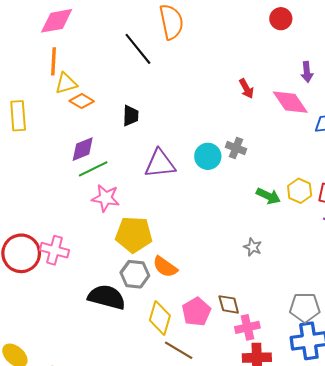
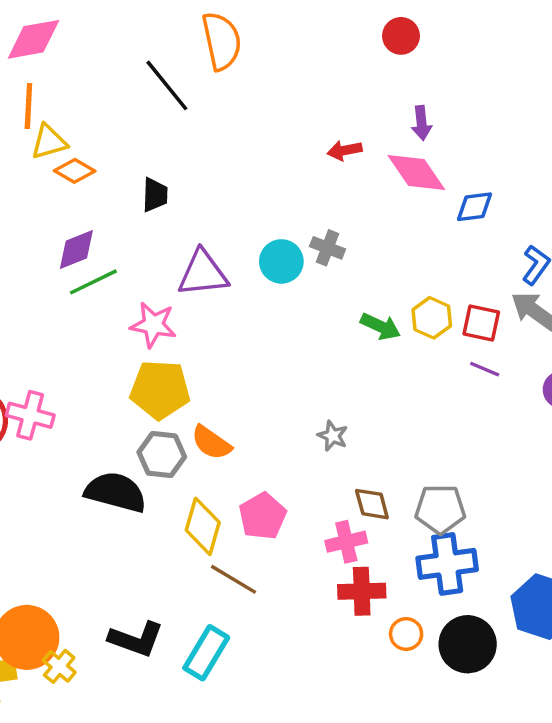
purple arrow: (307, 72) -> (421, 123), moved
red arrow: (246, 89) -> (345, 150), turned 108
pink star: (106, 198) -> (153, 325), moved
gray star: (253, 247) -> (333, 436), moved
brown diamond: (229, 304) -> (372, 504), moved

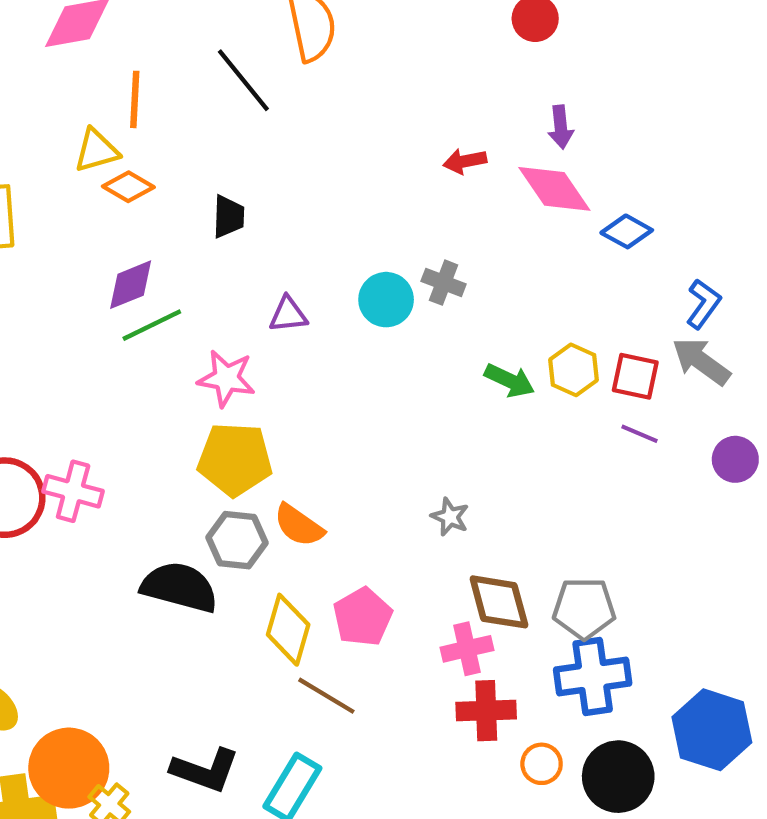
orange line: (28, 106) -> (135, 99), moved
blue diamond: (474, 207) -> (627, 231), turned 36
purple triangle: (203, 273) -> (288, 315), size x0.6
brown diamond: (372, 504) -> (499, 602), size x1.4

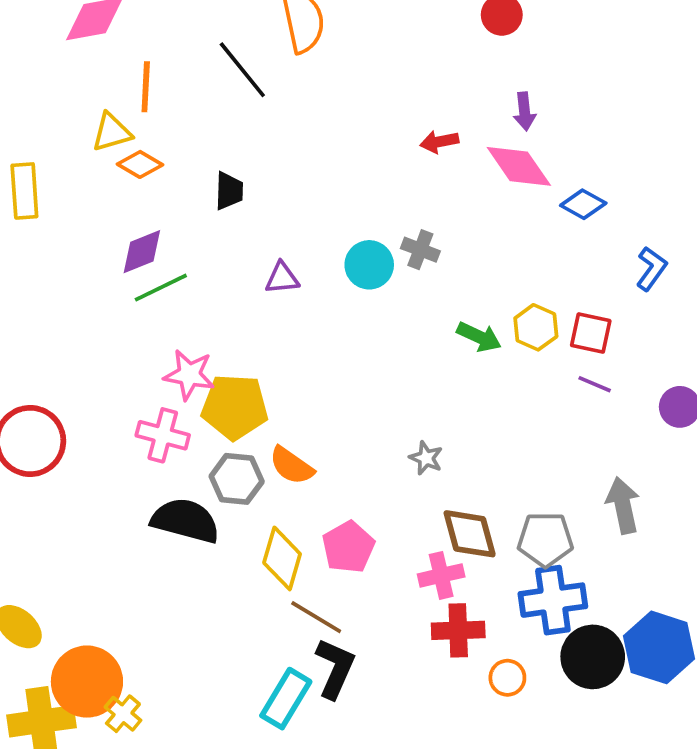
gray arrow: (701, 361) -> (623, 505), moved, turned 42
pink star: (226, 378) -> (189, 375), moved
pink cross: (73, 491) -> (163, 435), moved
black L-shape: (205, 770) -> (335, 668), moved, turned -86
black circle: (618, 777) -> (593, 657), moved

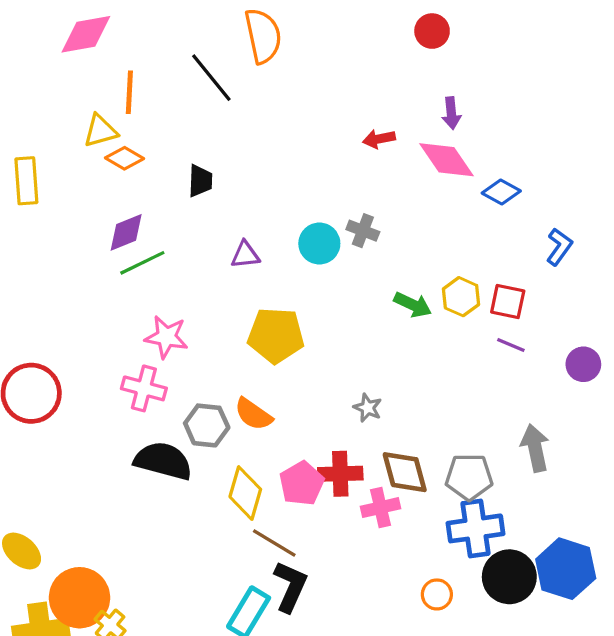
yellow pentagon: (235, 407) -> (276, 335), moved
red cross: (458, 630) -> (340, 474), moved

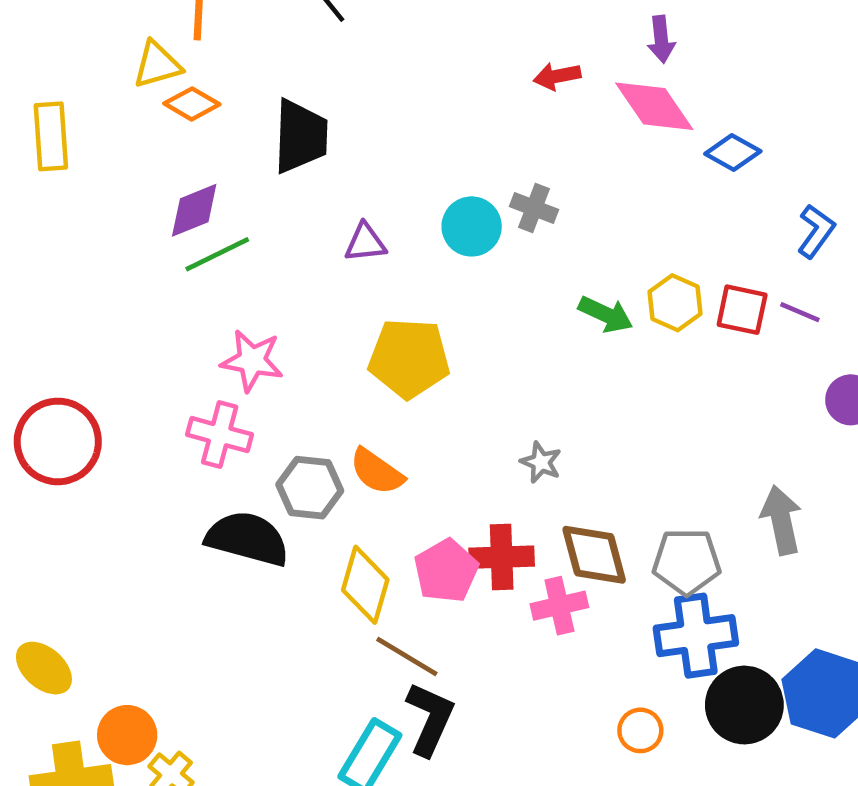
black trapezoid: (200, 181) -> (301, 136), size x1.6
purple line: (511, 345) -> (800, 312), moved
orange circle: (79, 598) -> (127, 735), size x0.7

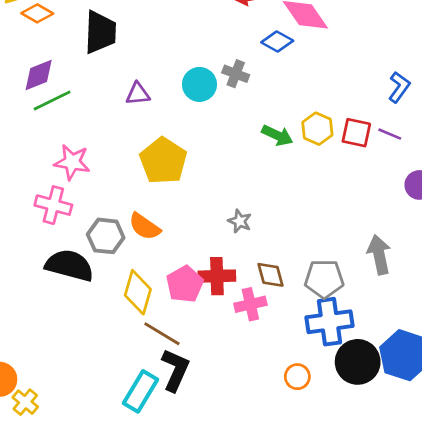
blue diamond: (733, 153) -> (277, 42), moved
yellow pentagon: (409, 358) -> (163, 161), turned 30
brown diamond: (594, 555) -> (271, 275), size x0.7

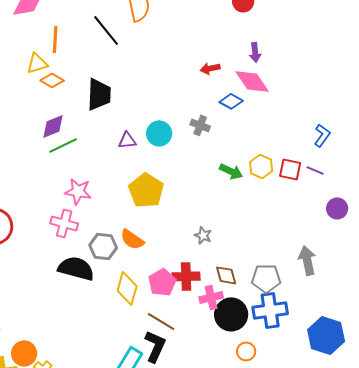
cyan circle: (199, 84) -> (159, 133), moved
brown line: (162, 334) -> (161, 321), moved
black circle: (358, 362) -> (231, 314), moved

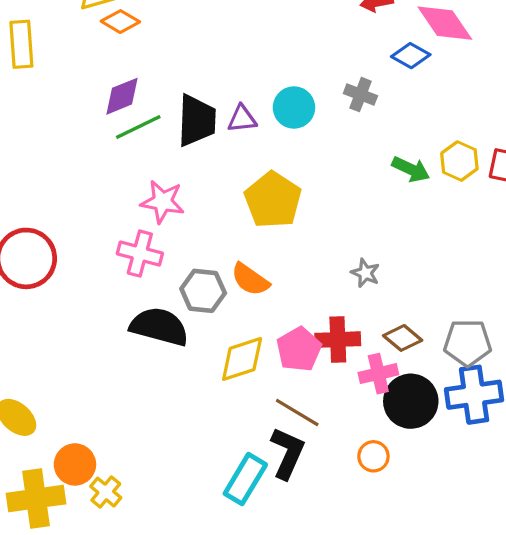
black trapezoid: (99, 94) -> (197, 120), moved
brown diamond: (226, 275) -> (403, 338), turned -35
yellow diamond: (127, 288) -> (242, 359), turned 56
orange circle: (246, 351) -> (373, 456), moved

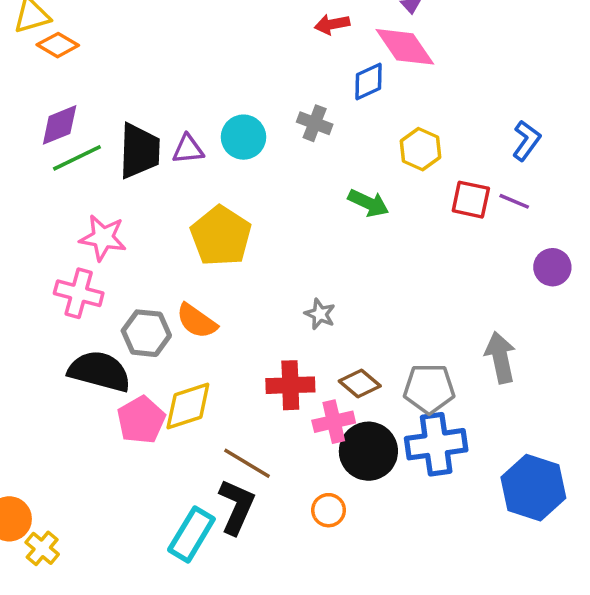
blue diamond: (411, 56) -> (368, 82), turned -54
yellow hexagon: (459, 161) -> (421, 149), moved
pink pentagon: (299, 349) -> (141, 420), moved

